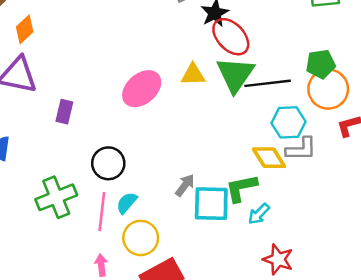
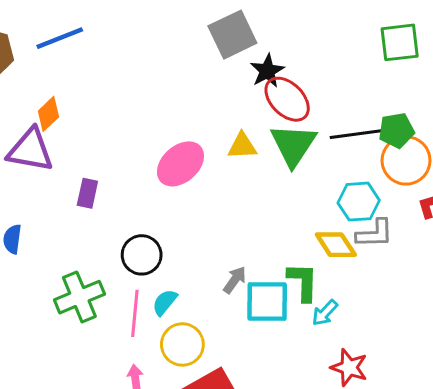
orange diamond: (25, 29) -> (48, 114), moved
black line: (268, 83) -> (358, 134), moved
green L-shape: (241, 188) -> (303, 282), turned 104

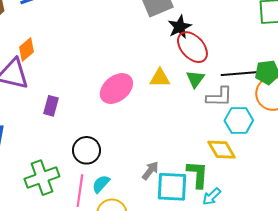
green triangle: (293, 145) -> (195, 79), size x0.6
gray L-shape: (375, 234) -> (219, 97), moved

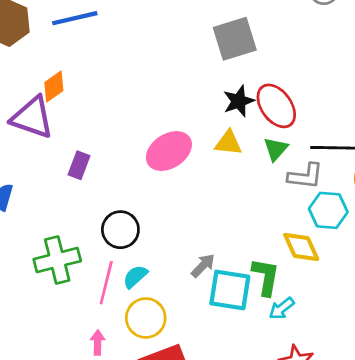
black star: (180, 27) -> (239, 101), moved

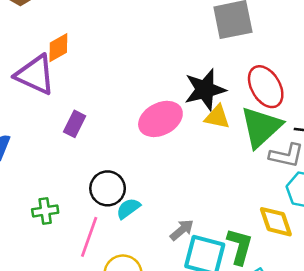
black star: (239, 101) -> (205, 90), moved, size x1.4
green triangle: (276, 149) -> (261, 127), size x1.8
green cross: (57, 260) -> (45, 211), size x0.6
cyan semicircle: (135, 277) -> (128, 208), moved

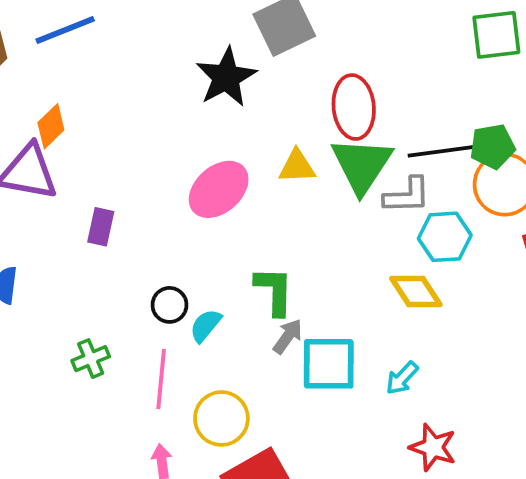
red ellipse: (266, 87) -> (354, 107), turned 39
black star: (205, 90) -> (226, 77), moved
black circle: (108, 188) -> (169, 305), size x0.7
green L-shape: (240, 246) -> (274, 291), moved

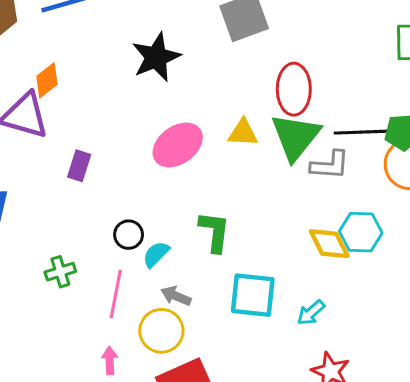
black star: (226, 77) -> (156, 57), moved
cyan hexagon: (445, 237) -> (361, 232), moved
gray arrow: (288, 336) -> (176, 296), moved, turned -108

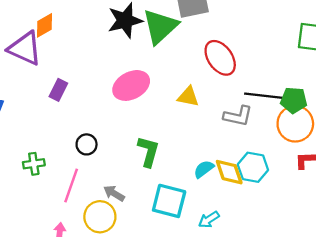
red ellipse: (294, 89) -> (220, 58), turned -44
yellow triangle: (243, 133) -> (188, 97), moved
green triangle: (296, 137) -> (160, 26), moved
cyan semicircle: (156, 254) -> (204, 169), moved

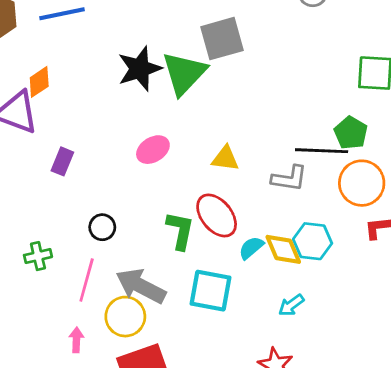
red ellipse: (220, 58) -> (217, 215), moved
pink ellipse: (131, 85) -> (153, 150), size x0.7
green pentagon: (294, 100) -> (351, 133), moved, turned 30
gray arrow: (114, 193) -> (141, 286), size x1.8
cyan arrow: (209, 220) -> (291, 305), moved

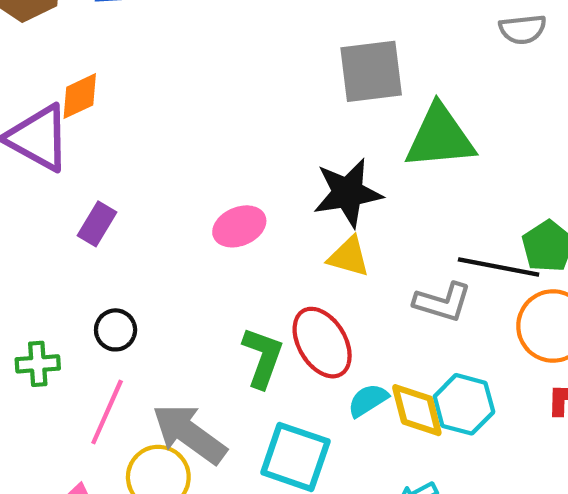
black star: (140, 69) -> (348, 193), moved
green triangle: (184, 73) -> (440, 137), moved, turned 33
black circle: (102, 227) -> (116, 330), moved

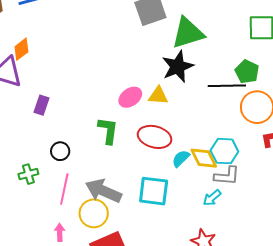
black star: (348, 193) -> (178, 67), moved
pink ellipse: (239, 226) -> (130, 97), moved
gray L-shape: (443, 302) -> (227, 176), moved
red ellipse: (322, 343) -> (155, 137), turned -32
green L-shape: (263, 357) -> (108, 130), moved

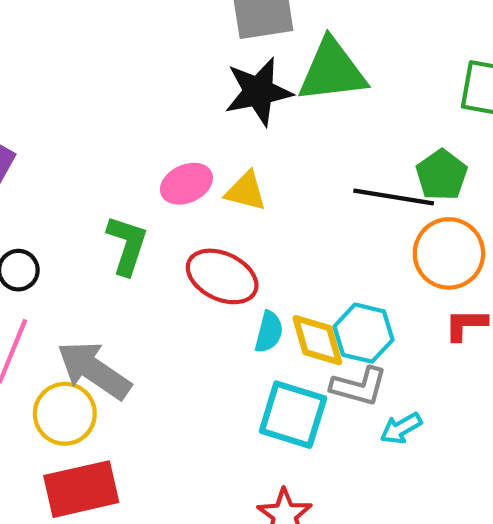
black star: (178, 67) -> (258, 92), moved
cyan semicircle: (181, 158) -> (269, 332), turned 138
cyan square: (154, 191) -> (293, 415), moved
cyan arrow: (212, 198) -> (401, 428), moved

